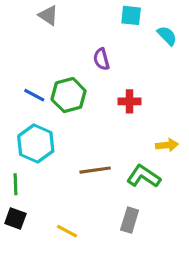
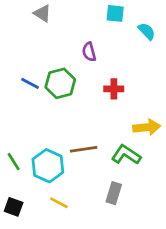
cyan hexagon: (36, 144) -> (48, 166), moved
yellow arrow: (167, 145) -> (147, 127), size x1.4
green line: (15, 184) -> (14, 162), turned -30
black square: (15, 219) -> (14, 207), moved

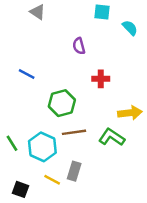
green hexagon: (60, 83) -> (62, 103), moved
gray rectangle: (114, 193) -> (74, 171), moved
black square: (14, 207) -> (21, 189), moved

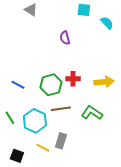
blue line: (27, 74) -> (18, 85), moved
red cross: (101, 79) -> (73, 79), moved
yellow arrow: (130, 113) -> (104, 82), moved

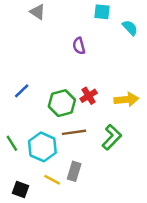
red cross: (73, 79) -> (89, 96), turned -32
blue line: (18, 85) -> (22, 91), moved, turned -72
green L-shape: (92, 113) -> (112, 137), turned 100

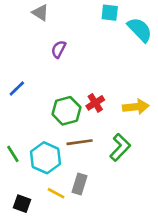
cyan semicircle: (130, 28) -> (140, 30), size x1.5
purple semicircle: (79, 46) -> (59, 49), moved, turned 42
blue line: (22, 91) -> (17, 89), moved

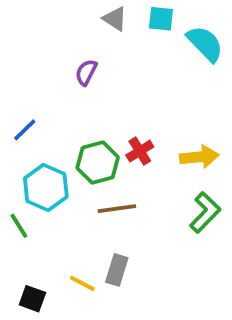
gray triangle: (40, 13) -> (115, 19), moved
green L-shape: (120, 147) -> (205, 212), moved
cyan hexagon: (46, 158) -> (46, 187), moved

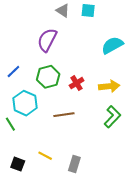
cyan semicircle: (205, 44) -> (112, 45), moved, turned -75
purple semicircle: (86, 72) -> (47, 40), size x1.6
green hexagon: (98, 163) -> (48, 77), moved
gray rectangle: (117, 270) -> (74, 164), moved

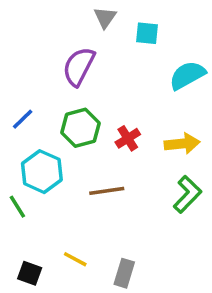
gray triangle: (63, 11) -> (105, 17), turned 32
cyan square: (88, 11) -> (147, 33), moved

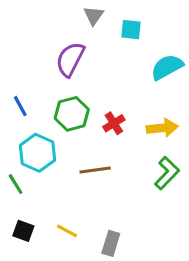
blue line: (23, 119) -> (20, 106), turned -75
black square: (30, 273) -> (23, 231), moved

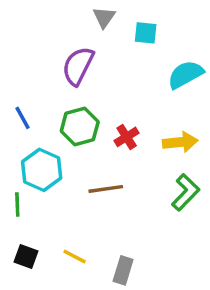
green line: (16, 184) -> (17, 205), turned 30

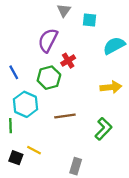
red cross: (127, 137) -> (68, 61), moved
green L-shape: (185, 192) -> (103, 129), moved
yellow line: (75, 257) -> (34, 150), moved

